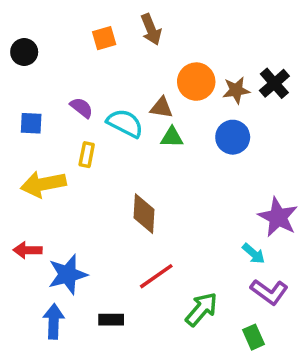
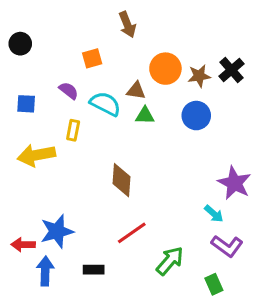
orange square: (104, 38) -> (92, 58), moved
red arrow: (28, 250) -> (23, 245), moved

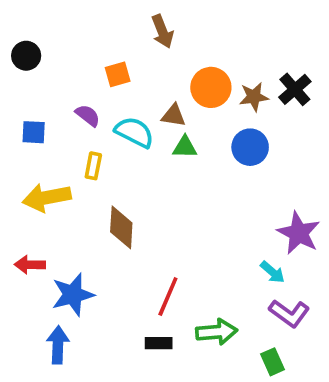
brown diamond: (121, 180) -> (121, 227), moved
red line: (132, 233) -> (168, 296), turned -32
red arrow: (23, 245) -> (30, 265), moved
green arrow: (170, 261) -> (216, 332), turned 44
black rectangle: (94, 270) -> (159, 343), moved

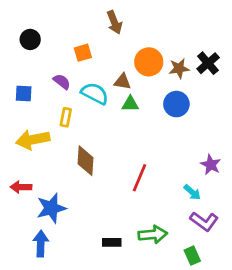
black circle: (26, 56) -> (30, 39), moved
purple star: (299, 233) -> (211, 165), size x0.7
red line: (168, 296) -> (140, 178), moved

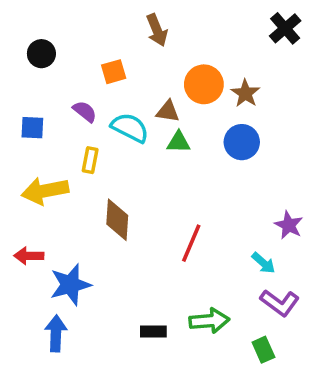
black cross: (208, 63) -> (285, 28), moved
brown star: (179, 68) -> (245, 93), turned -30

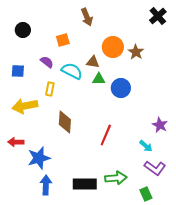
blue circle: (242, 142) -> (121, 88), moved
black rectangle: (153, 332) -> (85, 184), size x1.6
blue arrow: (56, 333) -> (46, 185), moved

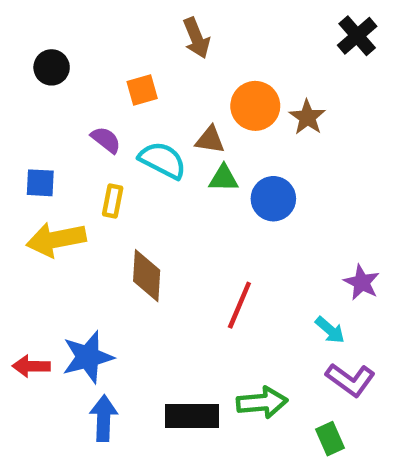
blue square: (18, 71) -> (40, 183), moved
red arrow: (16, 142) -> (31, 366), moved

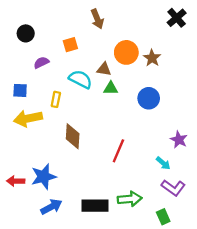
purple semicircle: (106, 140) -> (41, 63), moved, turned -64
blue circle: (273, 199) -> (149, 98), moved
blue arrow: (104, 418) -> (51, 207), turned 60

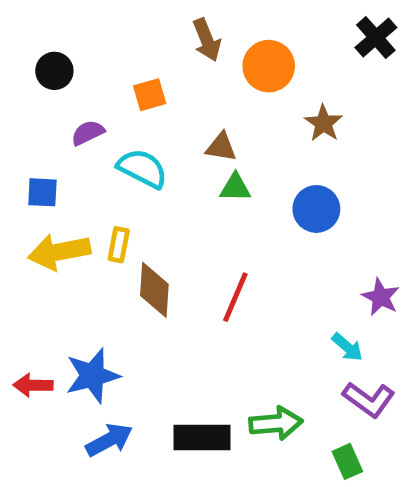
orange circle: (126, 52) -> (269, 66), moved
cyan semicircle: (80, 79) -> (142, 168), moved
yellow rectangle: (56, 99) -> (119, 245), moved
red line: (118, 151) -> (235, 297), moved

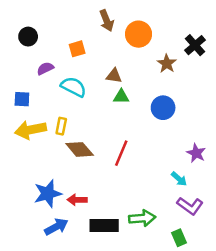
black cross: (376, 38) -> (195, 45), moved
brown diamond: (154, 290) -> (80, 149), turned -44
red arrow: (33, 385) -> (77, 200), moved

